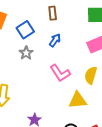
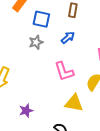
blue square: (25, 30) -> (41, 19), turned 30

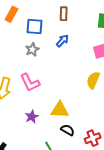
pink L-shape: (64, 71) -> (30, 83), moved
yellow triangle: (74, 103) -> (60, 110), moved

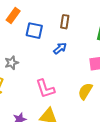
gray star: (32, 50) -> (12, 63), moved
pink L-shape: (30, 83) -> (45, 89), moved

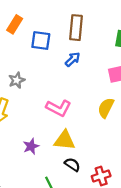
brown rectangle: (65, 22) -> (76, 28), size x1.5
pink L-shape: (45, 89) -> (59, 108), turned -40

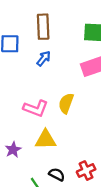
yellow semicircle: (106, 108) -> (66, 103), moved
black semicircle: (72, 165) -> (57, 174), moved

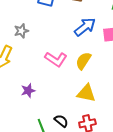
blue arrow: (44, 58) -> (85, 27), moved, size x1.5
yellow triangle: (46, 140) -> (86, 93), moved

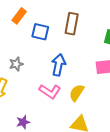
blue arrow: (85, 27) -> (58, 65), moved, turned -40

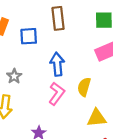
pink L-shape: (50, 91) -> (57, 94), turned -70

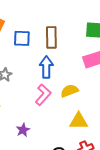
brown rectangle: (58, 18) -> (51, 37), moved
yellow semicircle: (84, 87) -> (69, 91), turned 48

